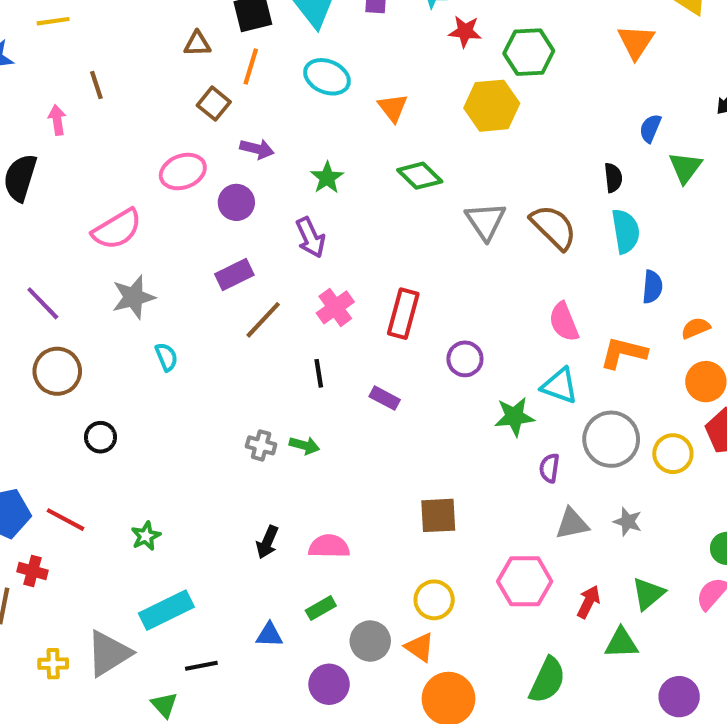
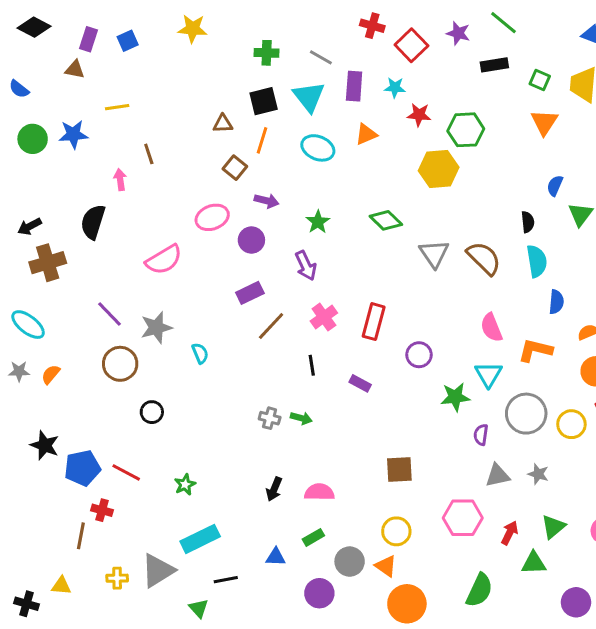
orange triangle: (393, 108) -> (366, 134), moved, turned 45
gray star: (133, 297) -> (156, 328), moved
cyan triangle: (560, 386) -> (488, 374), turned 40

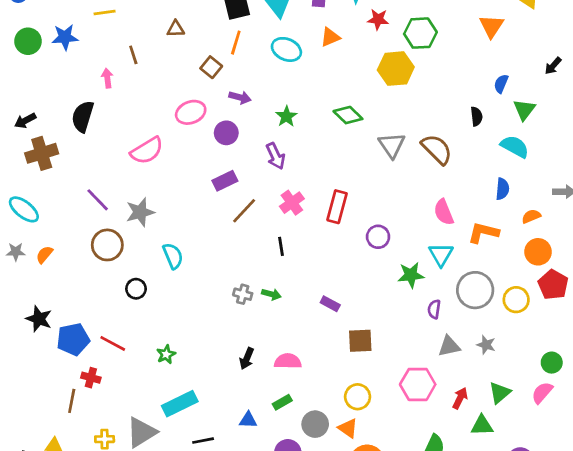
brown triangle: (223, 124) -> (176, 29), moved
cyan semicircle: (537, 261) -> (515, 147), moved, turned -52
cyan semicircle: (200, 353) -> (173, 256), moved, size x1.4
purple rectangle: (360, 383) -> (330, 304), moved

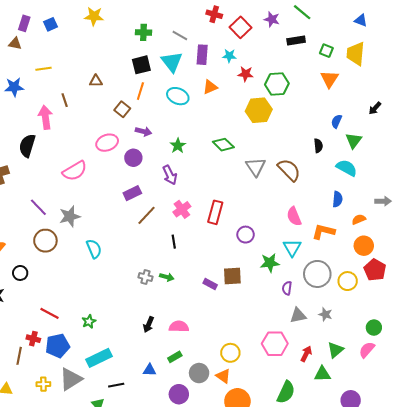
pink arrow: (107, 78) -> (45, 117), size x1.6
black circle: (136, 289) -> (20, 273), moved
blue pentagon: (73, 339) -> (58, 346), moved
brown square: (360, 341) -> (232, 276), moved

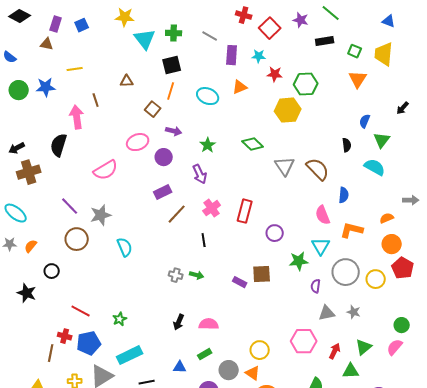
cyan triangle: (172, 62) -> (145, 39), moved
blue semicircle: (338, 199) -> (344, 195), moved

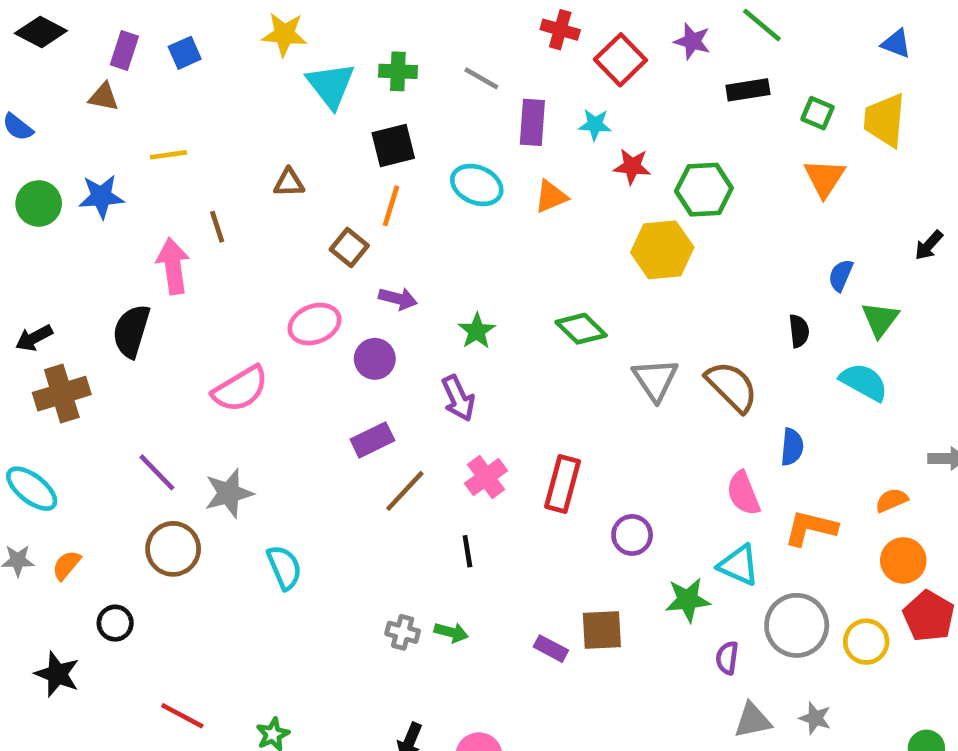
cyan ellipse: (208, 96) -> (477, 185), moved
cyan triangle: (321, 246) -> (739, 565), turned -36

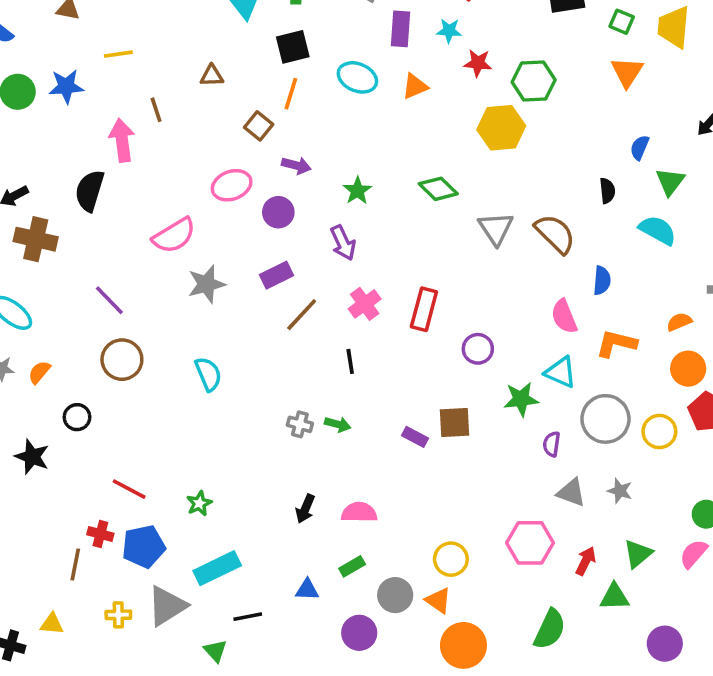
brown cross: (62, 394) -> (36, 239), turned 30
gray star: (229, 493) -> (206, 284), moved
gray triangle: (753, 720) -> (571, 493), turned 32

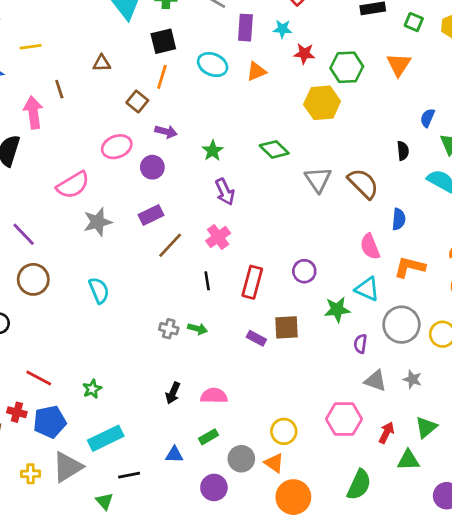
orange triangle: (627, 72) -> (399, 65), moved
purple arrow: (343, 243) -> (225, 192), moved
red rectangle: (424, 309) -> (252, 282), moved

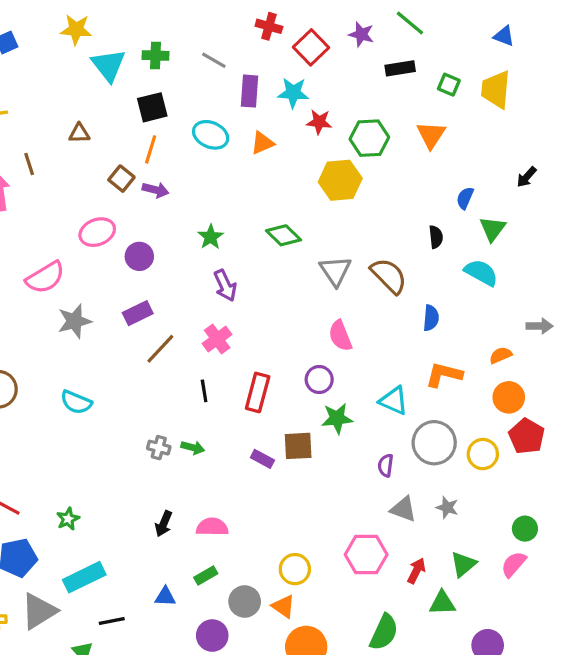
cyan star: (282, 29) -> (293, 93), size x1.4
purple arrow: (166, 132) -> (156, 190), moved
pink semicircle: (370, 247) -> (340, 336), moved
cyan semicircle: (99, 290) -> (76, 402), turned 136
green star: (337, 310) -> (337, 418), moved

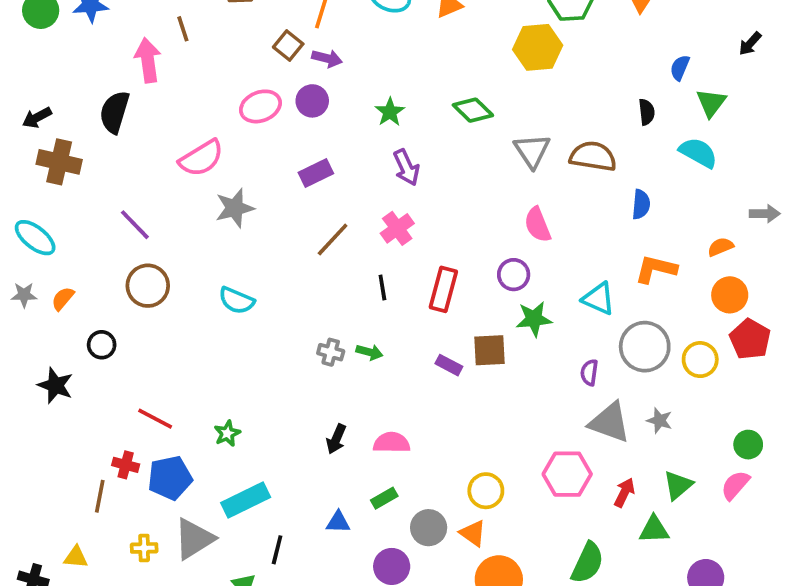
purple circle: (139, 256) -> (312, 101), moved
brown semicircle: (389, 276) -> (593, 156), turned -36
purple rectangle: (138, 313) -> (316, 173), moved
gray triangle: (403, 509) -> (610, 422), size x1.4
black line: (112, 621) -> (277, 550), turned -65

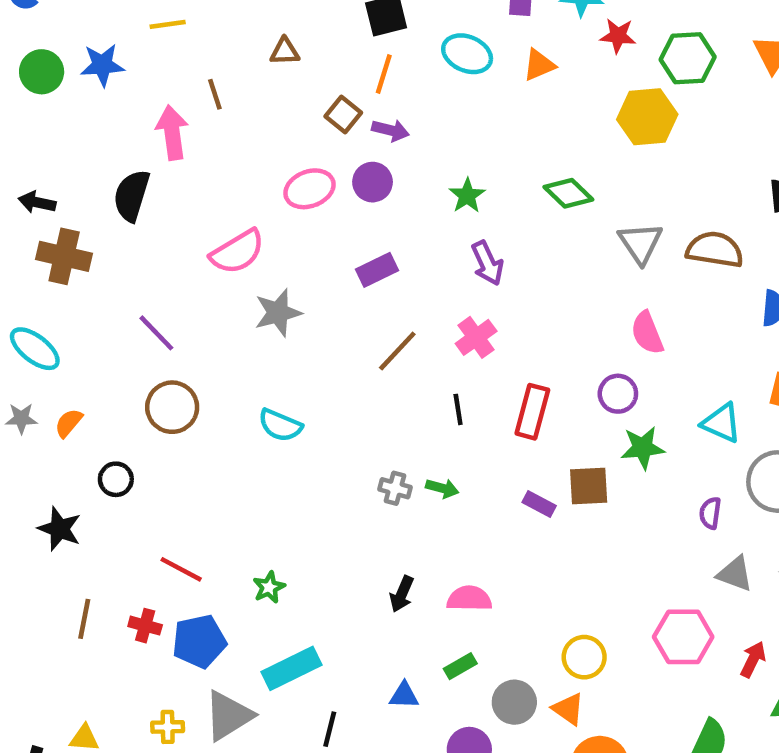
black arrow: (37, 118) -> (37, 202), turned 40
gray triangle: (610, 422) -> (735, 574), size x0.7
brown line: (100, 496) -> (84, 619), moved

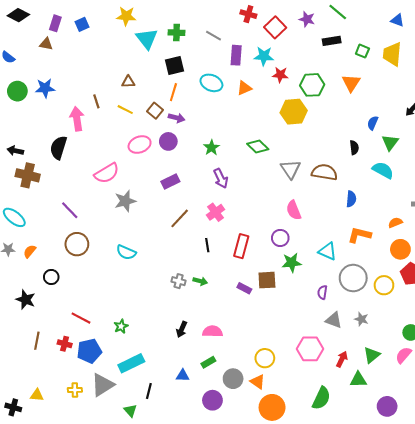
yellow line: (168, 24) -> (125, 110), moved, turned 35

